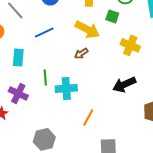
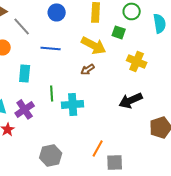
blue line: (44, 32) -> (51, 48), turned 30
purple cross: (18, 93) -> (25, 109), turned 30
orange line: (88, 117) -> (98, 148), moved

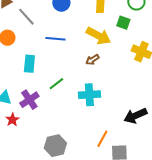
green line: (52, 93) -> (56, 84), turned 56
black arrow: (131, 100) -> (135, 116), moved
cyan cross: (73, 104) -> (89, 95), moved

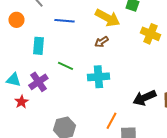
green line: (56, 84) -> (65, 66), turned 63

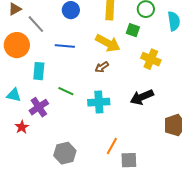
orange circle: (16, 20) -> (17, 45), size x1.6
cyan triangle: (13, 80) -> (14, 95), moved
black arrow: (144, 98) -> (142, 97), moved

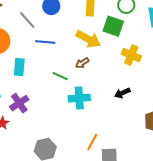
gray line: (36, 24) -> (27, 20), moved
green square: (133, 30) -> (113, 26), size x1.5
green line: (66, 91) -> (60, 76), moved
black arrow: (142, 97) -> (122, 93), size x0.7

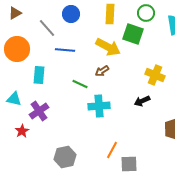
yellow cross: (131, 55) -> (155, 75), moved

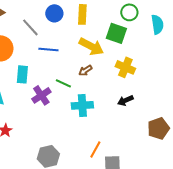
yellow rectangle: (110, 14) -> (82, 14), moved
yellow cross: (155, 75) -> (125, 67), moved
purple cross: (39, 111) -> (41, 95), moved

